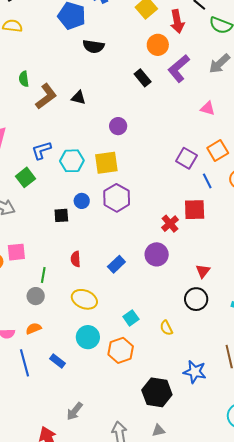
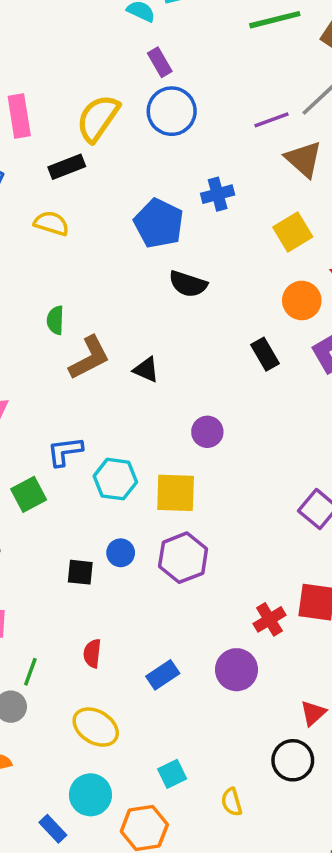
blue rectangle: (57, 361) -> (53, 829), moved

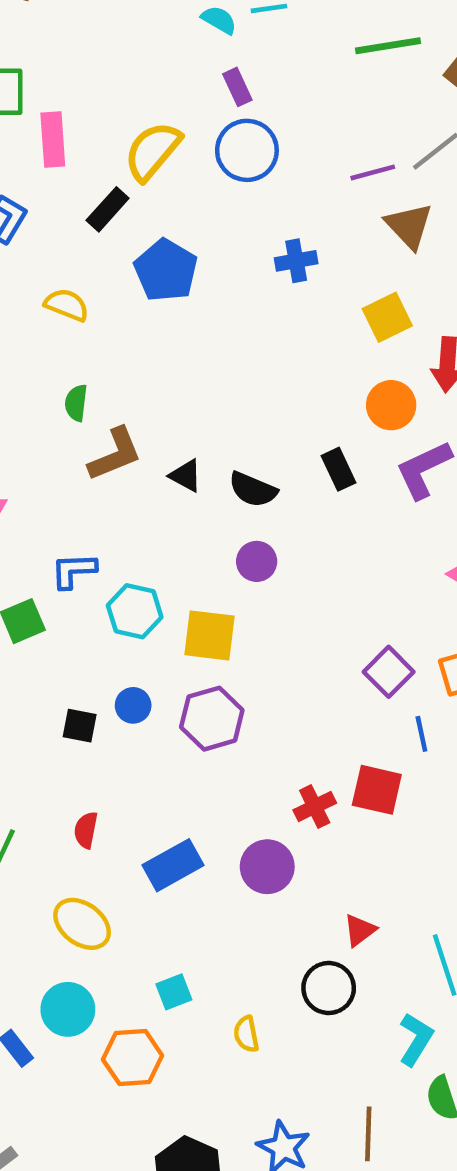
black rectangle: (67, 167) -> (108, 209), turned -32
yellow semicircle: (51, 223) -> (67, 305), moved
blue pentagon: (159, 223) -> (166, 270), moved
black semicircle: (188, 284) -> (253, 490), moved
blue rectangle: (163, 675) -> (173, 865), size x1.4

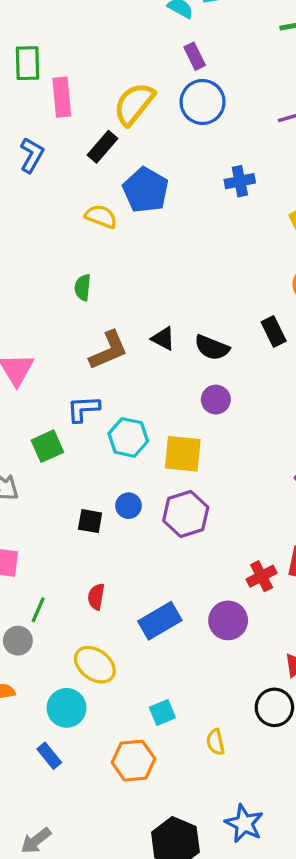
yellow semicircle: (67, 305) -> (101, 216), moved
brown L-shape: (115, 454) -> (108, 350), moved
cyan circle: (68, 1009) -> (66, 708), moved

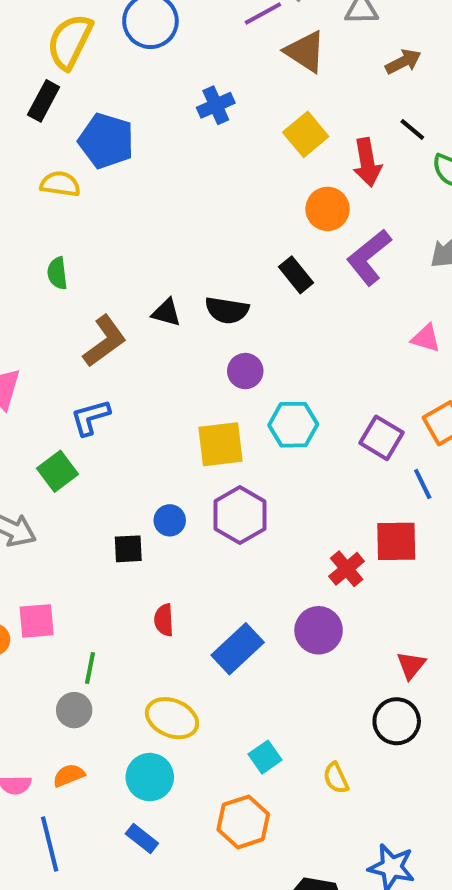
cyan hexagon: (128, 437) -> (293, 425), moved
red semicircle: (96, 597) -> (164, 620), moved

